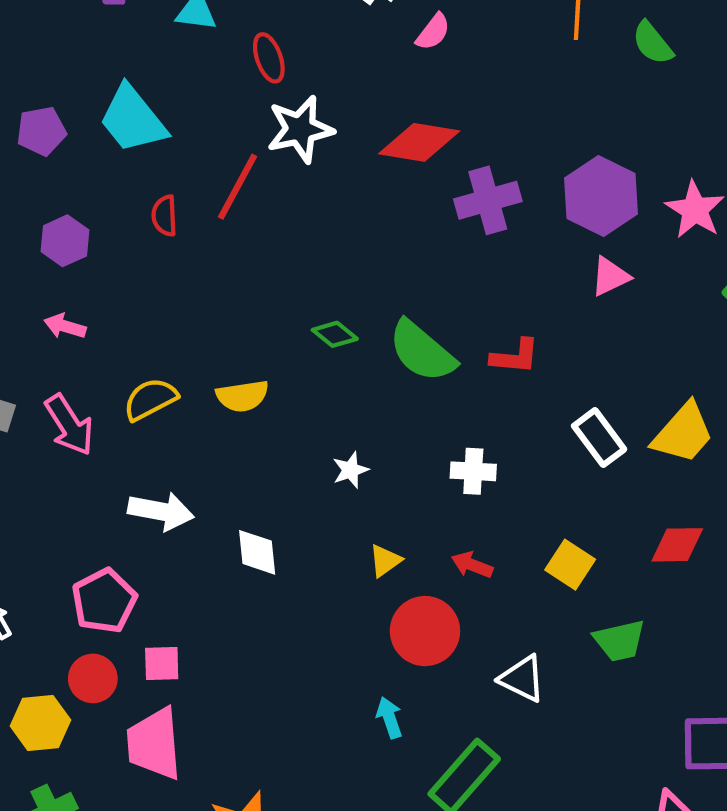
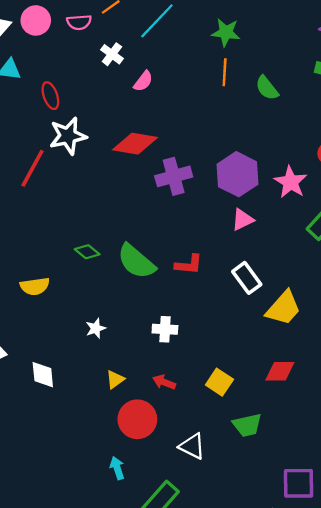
white rectangle: (599, 438) -> (247, 278), moved

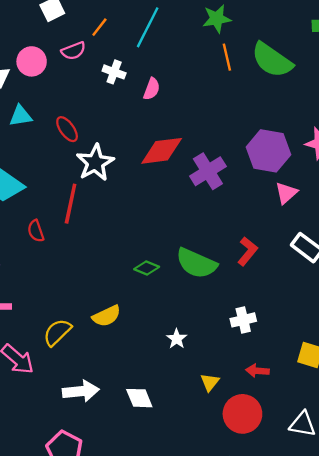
green semicircle: (267, 88) -> (272, 60), size x1.6
red L-shape: (189, 265) -> (247, 251), turned -40

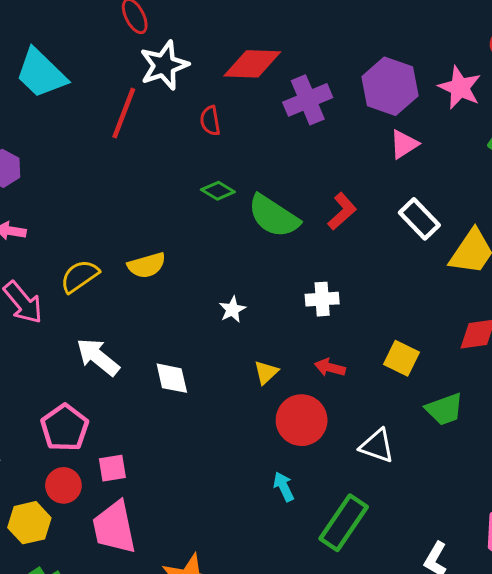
red semicircle: (36, 231) -> (210, 121), moved
green diamond: (147, 268) -> (218, 191), moved
white arrow: (81, 391) -> (98, 357), turned -144

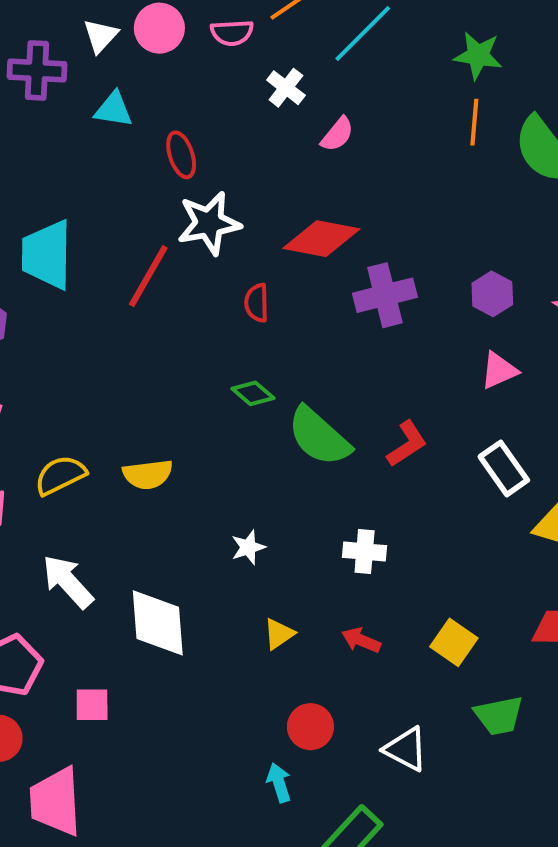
cyan trapezoid: (41, 73) -> (47, 255), moved, turned 38
purple hexagon: (390, 86) -> (492, 294), size x0.6
white diamond: (172, 378) -> (158, 623), size x1.5
red circle: (302, 420) -> (310, 727), moved, size x0.7
pink square: (112, 468) -> (92, 705), moved

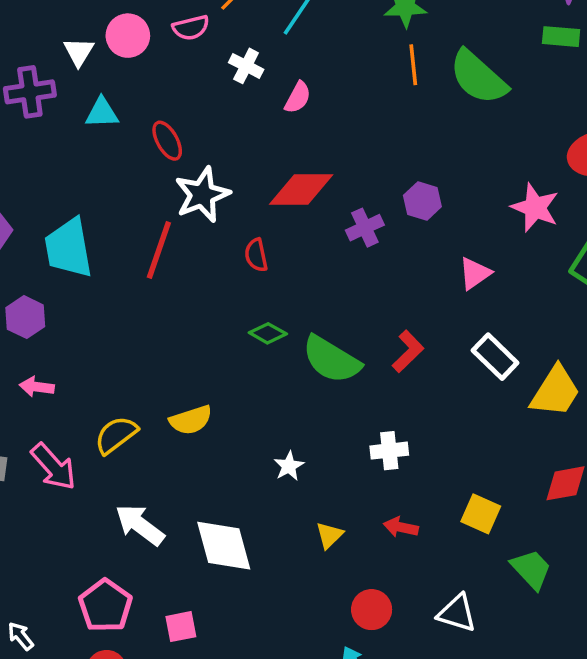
purple hexagon: (492, 294) -> (422, 201), moved
purple cross: (385, 295) -> (365, 228), size x0.7
green trapezoid: (499, 716) -> (531, 569), turned -111

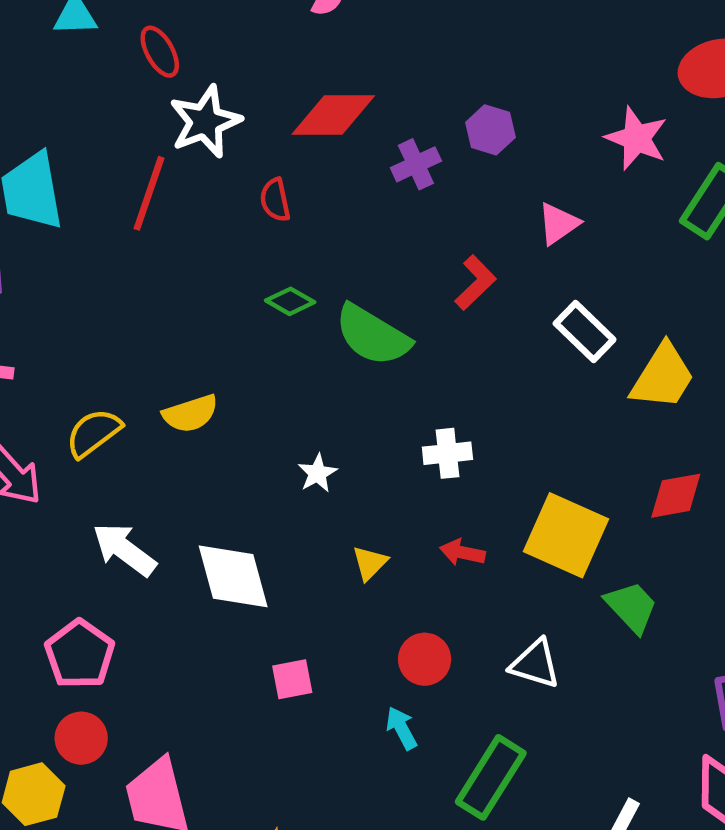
red L-shape: (408, 351) -> (475, 283), moved
yellow square: (481, 514) -> (566, 535), size x1.6
pink square: (181, 627) -> (292, 679), moved

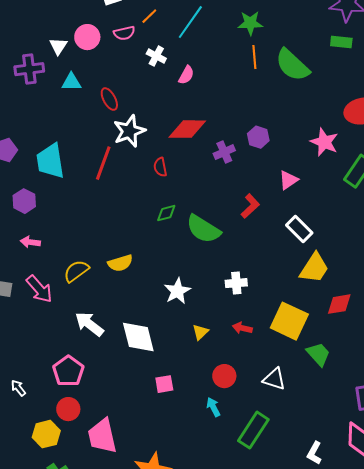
green diamond: (290, 301) -> (166, 213), turned -45
yellow trapezoid: (663, 377) -> (314, 268), moved
white star: (317, 473) -> (177, 291), size x1.5

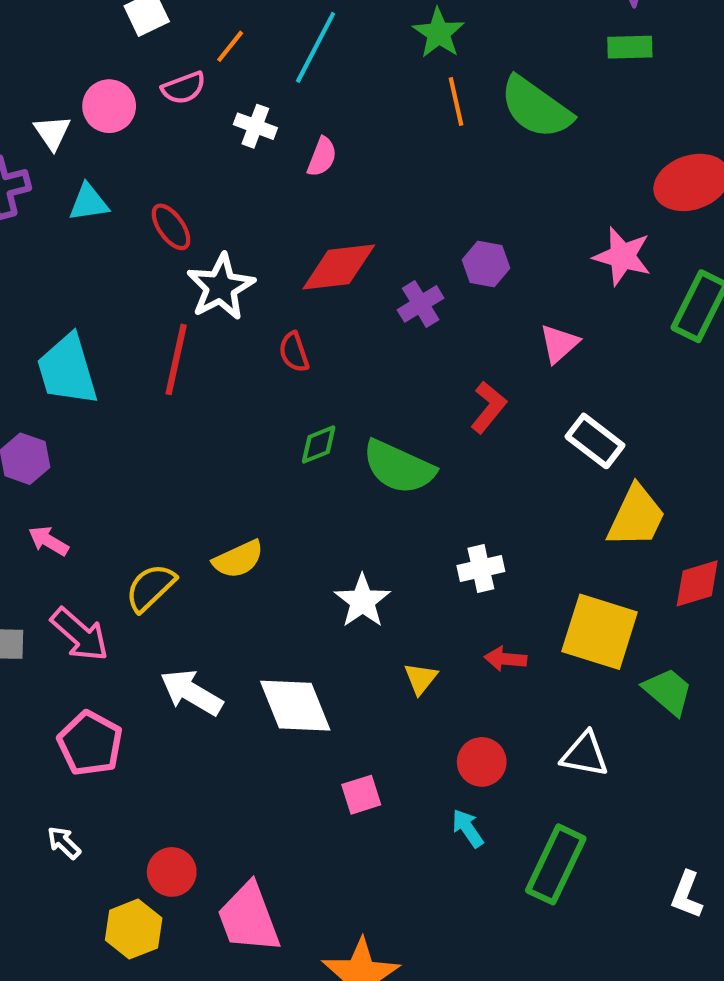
green star: (250, 23) -> (439, 33), turned -30
pink arrow: (30, 242) -> (48, 541), turned 30
pink pentagon: (68, 371) -> (90, 743), moved

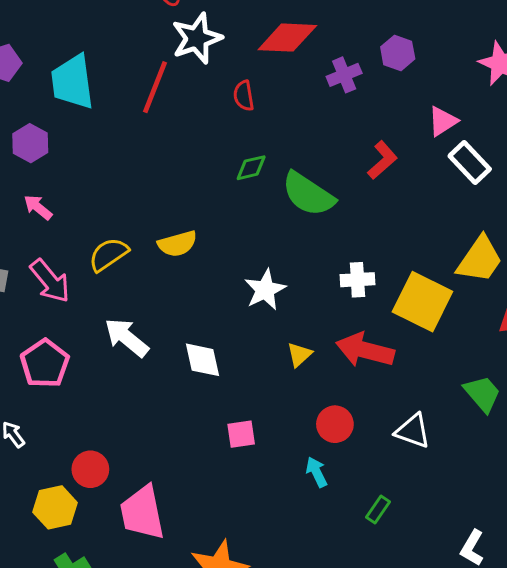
white rectangle: (595, 441) -> (470, 162), moved
yellow square: (600, 632) -> (422, 302), moved
red arrow: (505, 659) -> (365, 350), size x1.8
white diamond: (295, 706) -> (202, 360), size x0.7
green rectangle: (556, 864) -> (378, 510), size x0.5

